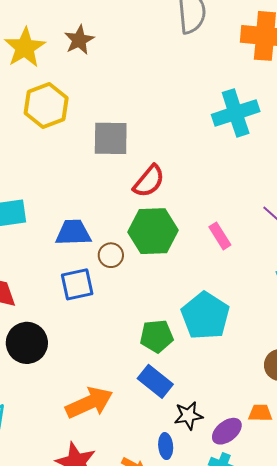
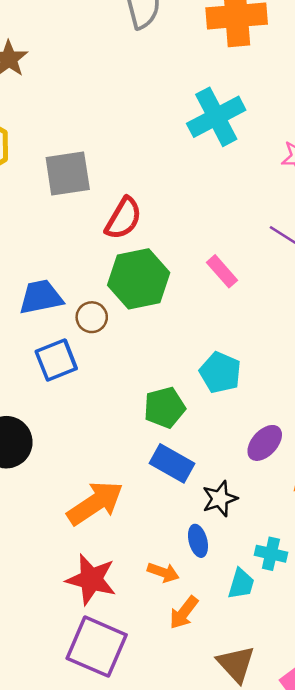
cyan pentagon: (205, 316) -> (220, 373), size x0.7
purple ellipse: (227, 431) -> (265, 443), moved

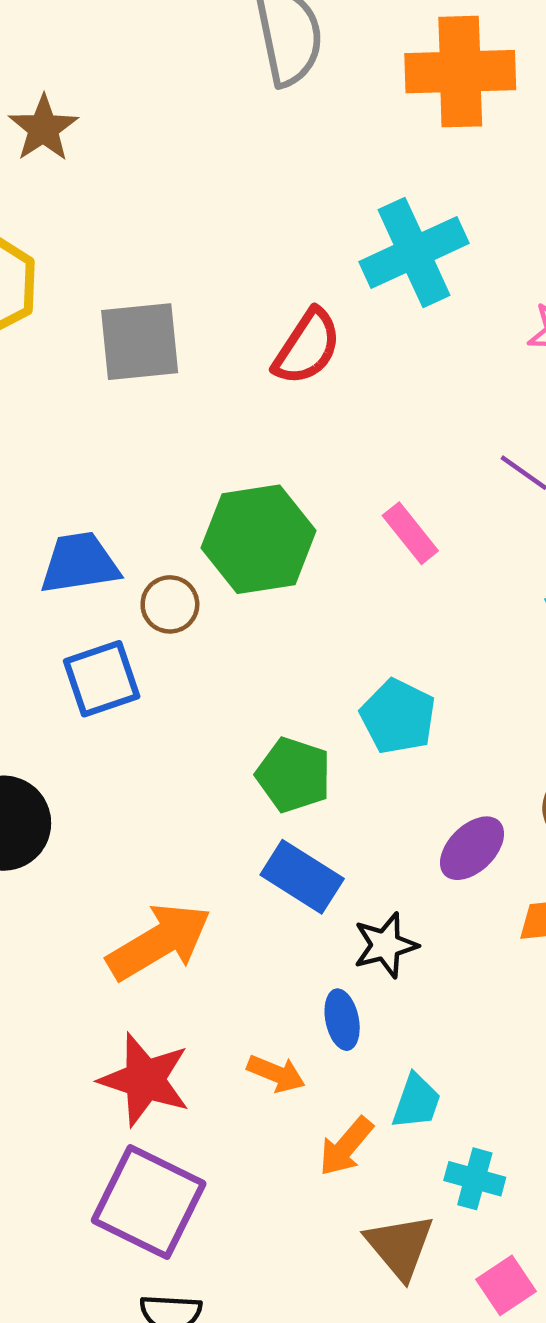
red semicircle: (123, 218) -> (307, 347), moved
green pentagon: (164, 408) -> (294, 775), turned 30
cyan cross: (271, 554) -> (475, 1179), moved
orange arrow: (184, 613) -> (346, 1146), moved

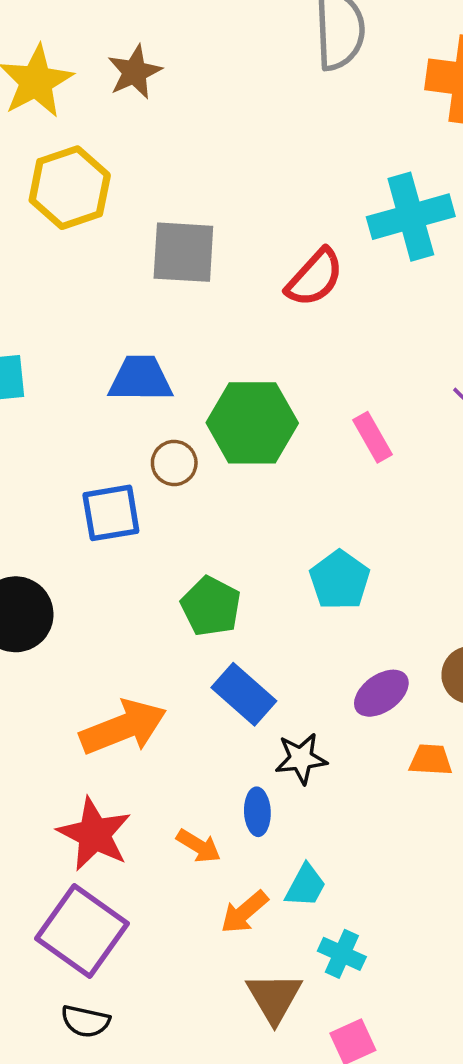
blue trapezoid: (80, 563) -> (141, 379), moved
green pentagon: (294, 775) -> (211, 606), moved

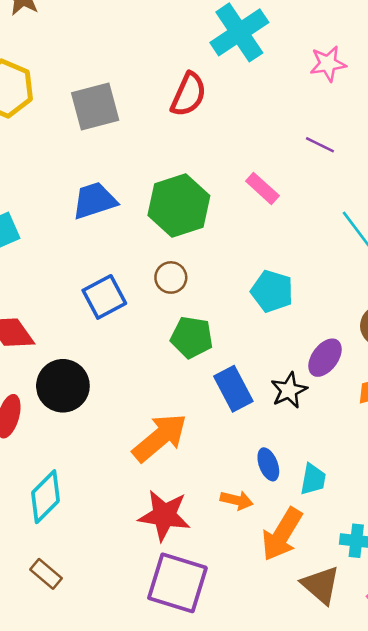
brown circle: (174, 463) -> (171, 277), moved
blue rectangle: (244, 694) -> (233, 389), turned 39
black star: (301, 759) -> (289, 390), moved
cyan trapezoid: (306, 886) -> (313, 479), moved
orange arrow: (244, 912) -> (282, 534), size x1.5

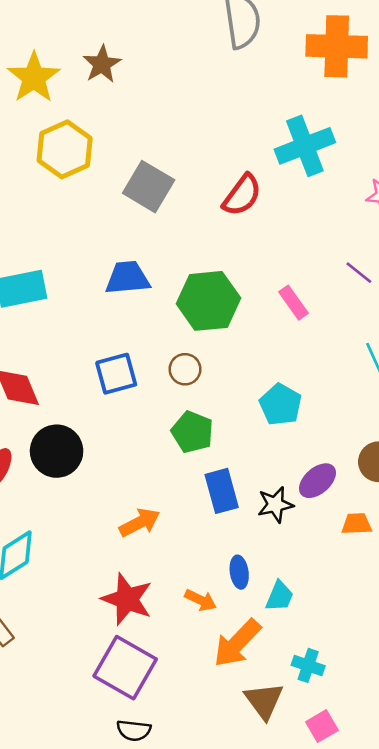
gray square: (95, 107) -> (149, 187), turned 33
orange arrow: (160, 438) -> (140, 522), size x0.7

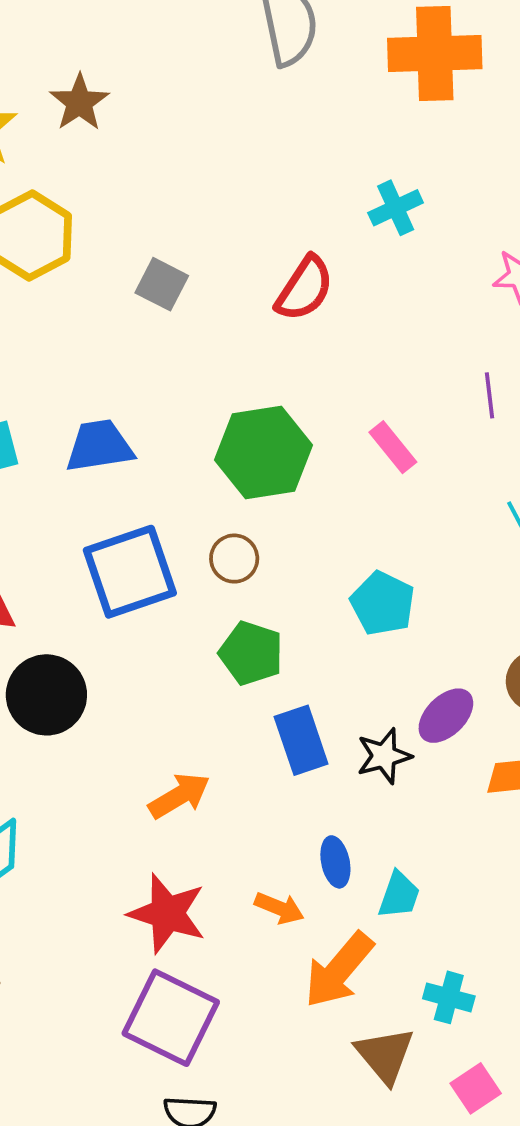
cyan cross: (305, 146) -> (396, 208), size x0.6
gray square: (149, 187) -> (162, 284), size x0.7
purple line: (359, 273) -> (490, 395), turned 48
blue trapezoid: (127, 278) -> (99, 446), moved
blue square: (116, 374) -> (130, 572), size x1.4

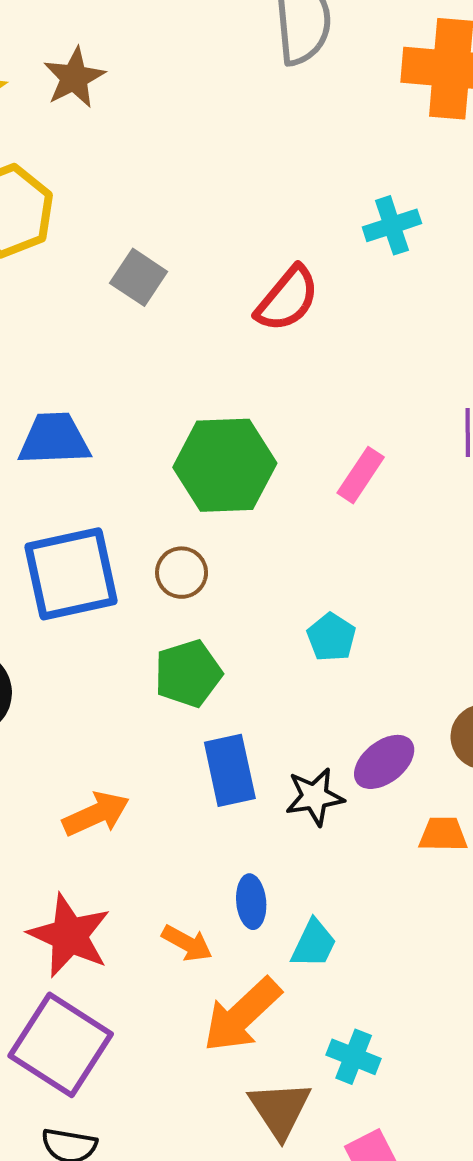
pink rectangle: (393, 447) -> (361, 475), turned 66
cyan pentagon: (383, 603) -> (331, 637), size x0.7
green pentagon: (251, 653) -> (188, 674), turned 30

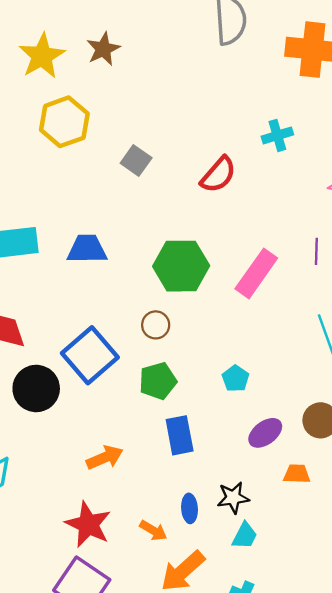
pink rectangle: (361, 475) -> (256, 273), size x1.6
blue square: (71, 574) -> (90, 355), moved, turned -30
cyan pentagon: (331, 637) -> (236, 379), moved
black star: (315, 797) -> (233, 498), moved
cyan trapezoid: (314, 944) -> (245, 536), moved

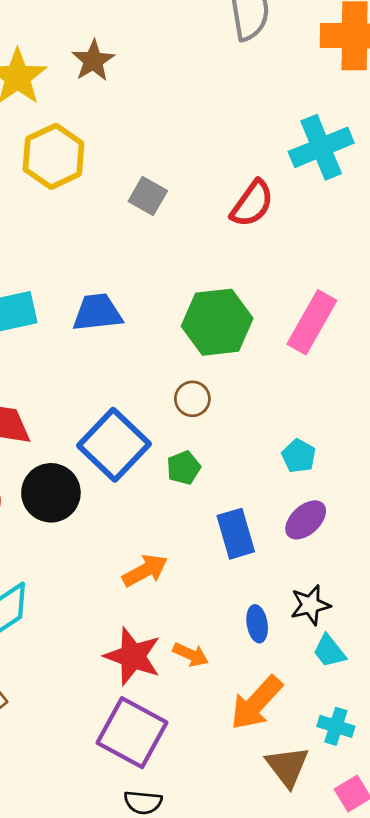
cyan cross: (277, 135) -> (321, 147), size x1.6
green pentagon: (158, 381) -> (184, 468), moved, size x0.7
purple ellipse: (265, 433) -> (306, 520), moved
orange arrow: (153, 531) -> (191, 655), moved
cyan trapezoid: (245, 536) -> (329, 651), turned 120

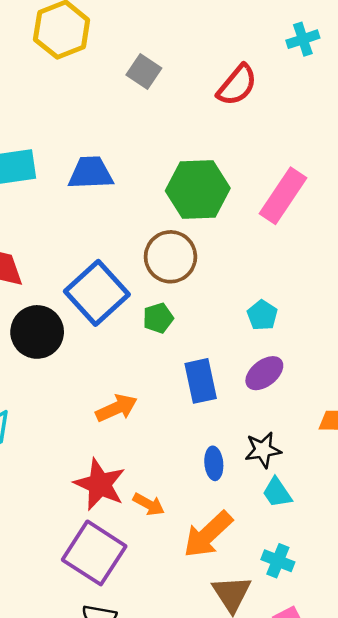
cyan cross: (321, 147) -> (303, 39), size x0.6
brown circle: (192, 399) -> (170, 257), size x1.6
orange arrow: (191, 655) -> (149, 504), moved

